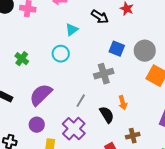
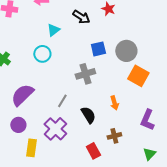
blue square: (117, 49) -> (98, 49), turned -35
orange arrow: (123, 103) -> (114, 103), moved

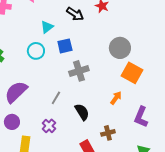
blue square: (98, 49) -> (65, 46), moved
orange arrow: (114, 103) -> (116, 98), moved, turned -128
purple cross: (55, 129) -> (49, 126), size x0.6

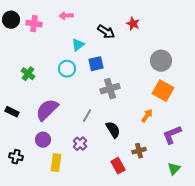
gray circle: (120, 48) -> (161, 61), moved
purple L-shape: (141, 117) -> (172, 135), turned 45

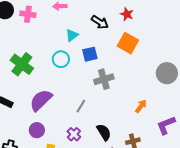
gray circle: (161, 61) -> (167, 73), moved
green cross: (28, 74) -> (22, 64), size x1.6
orange square: (163, 91) -> (128, 43), moved
black semicircle: (113, 130) -> (104, 132), moved

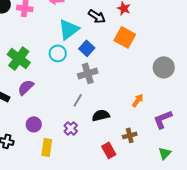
cyan triangle: (72, 35) -> (69, 29), size x1.6
blue square: (90, 54) -> (87, 48), turned -35
gray cross: (104, 79) -> (88, 73), moved
purple semicircle: (41, 100) -> (26, 87), moved, size x0.7
black semicircle: (104, 132) -> (101, 115), moved, turned -72

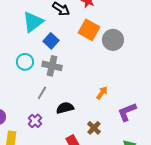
cyan circle: (58, 53) -> (25, 62), moved
gray circle: (164, 67) -> (113, 40), moved
gray cross: (88, 73) -> (52, 66), turned 30
brown cross: (130, 135) -> (94, 128), turned -32

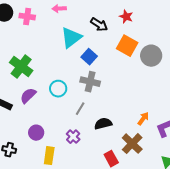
cyan circle: (25, 62) -> (58, 89), moved
orange arrow: (102, 93) -> (143, 119), moved
brown cross: (94, 128) -> (132, 144), size x1.5

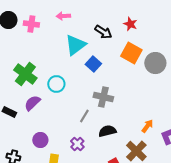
gray cross: (90, 82) -> (103, 97), moved
cyan circle: (58, 89) -> (56, 84), moved

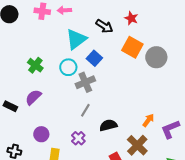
pink cross: (31, 24) -> (42, 11), moved
green cross: (25, 74) -> (35, 65), moved, size x0.7
cyan circle: (56, 84) -> (68, 67), moved
gray cross: (103, 97) -> (85, 82), moved, turned -36

